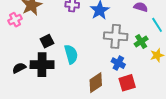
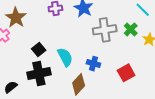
blue cross: (118, 63) -> (93, 64), moved
black semicircle: (19, 68) -> (11, 87), moved
brown diamond: (96, 83) -> (79, 84), moved

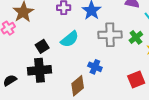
cyan semicircle: (65, 57) -> (70, 39), moved, turned 72
red square: (126, 73) -> (136, 80), moved

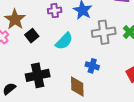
black square: (42, 46) -> (32, 36), moved
brown diamond: (78, 86) -> (77, 87), turned -45

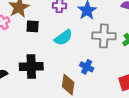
black square: (32, 36) -> (33, 26), turned 32

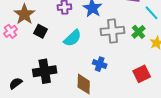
black square: (33, 26) -> (40, 31), turned 32

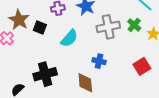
black square: (40, 31) -> (40, 27), moved

